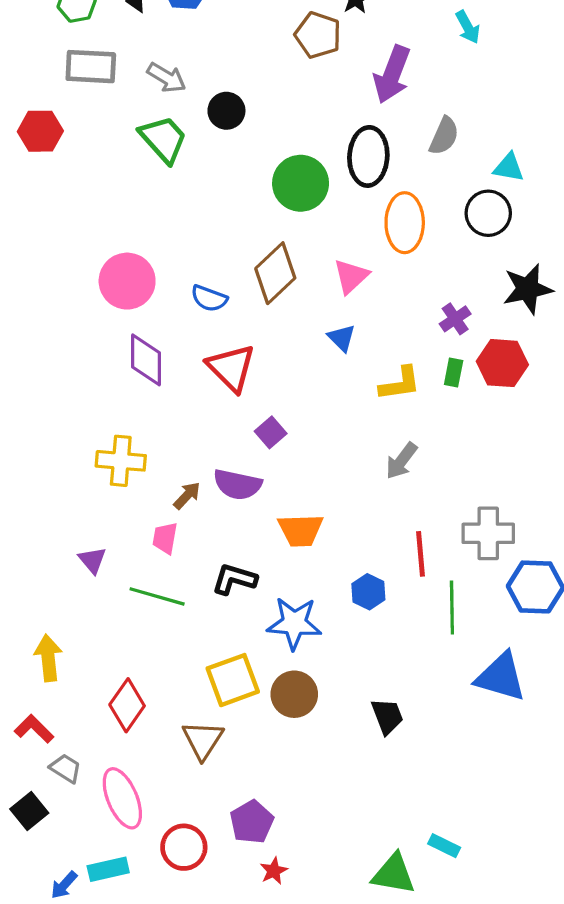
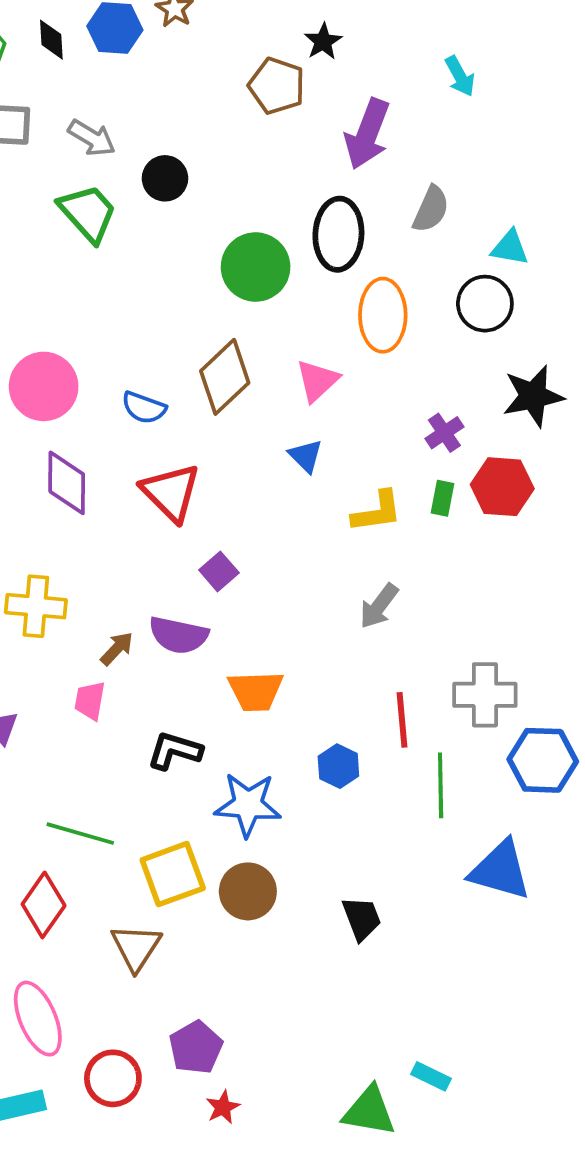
green line: (157, 596) -> (80, 834), moved

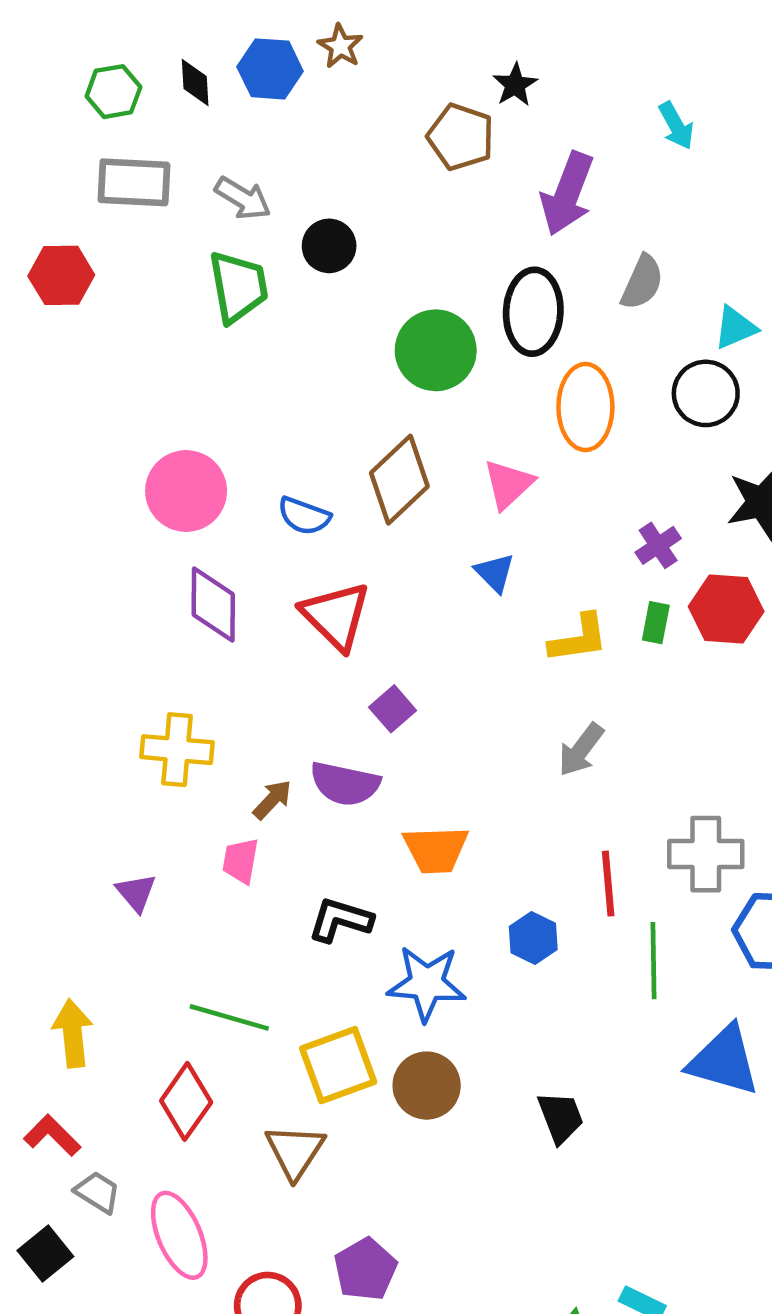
green trapezoid: (88, 213) -> (238, 287), turned 32
cyan triangle: (510, 248) -> (735, 328), turned -33

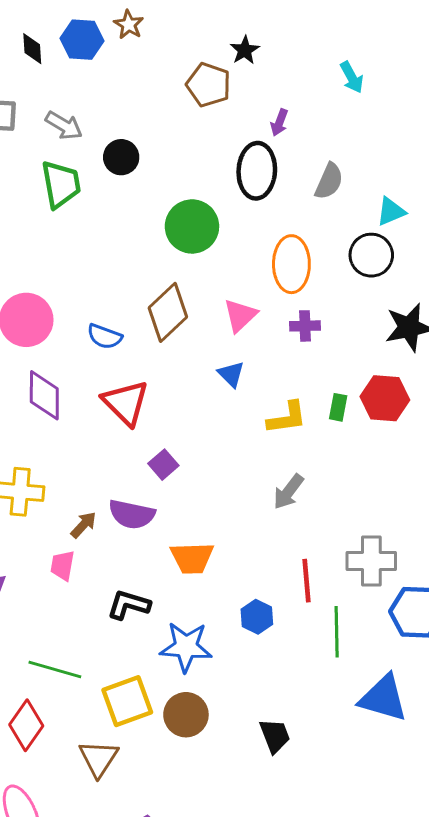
purple arrow: (567, 194) -> (279, 123), size x0.5
black ellipse: (533, 312) -> (257, 171), moved
purple cross: (658, 545) -> (305, 326), moved, turned 32

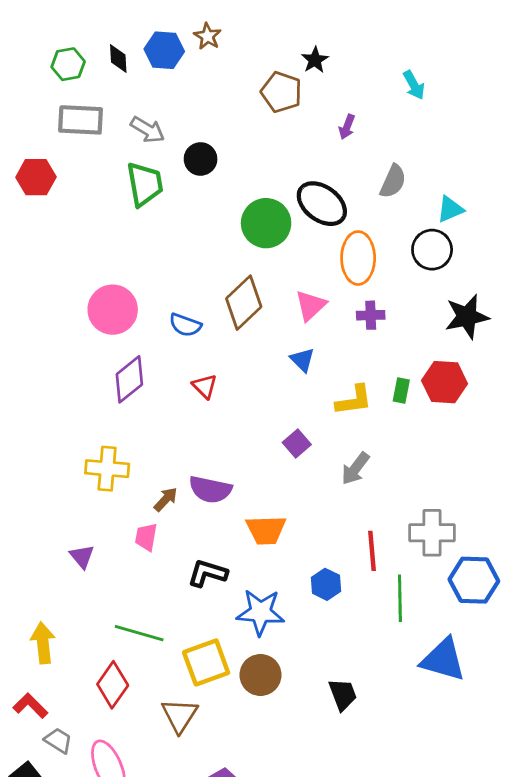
black ellipse: (257, 171) -> (322, 204), moved, turned -57
purple diamond: (44, 395) -> (129, 379), turned 51
red triangle: (126, 403) -> (205, 386), size x0.6
purple square: (163, 465) -> (297, 443), moved

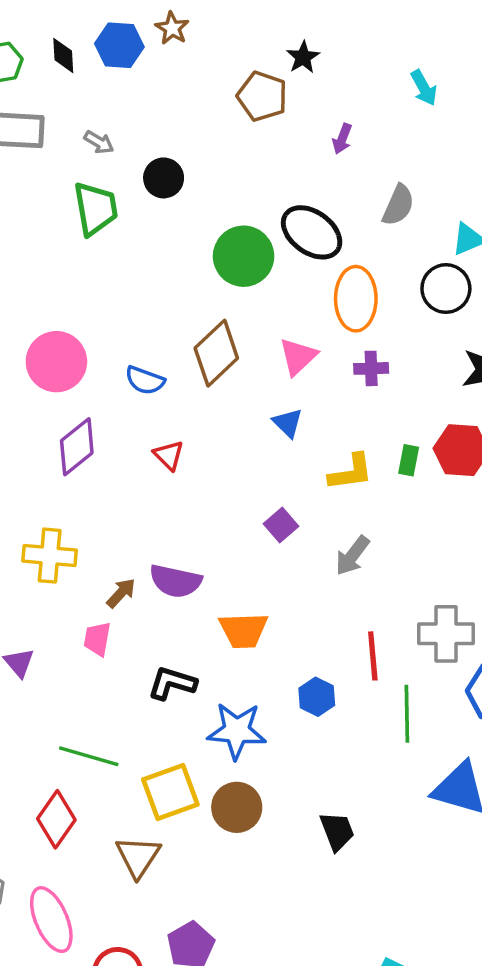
gray arrow: (148, 130) -> (99, 142), size x0.7

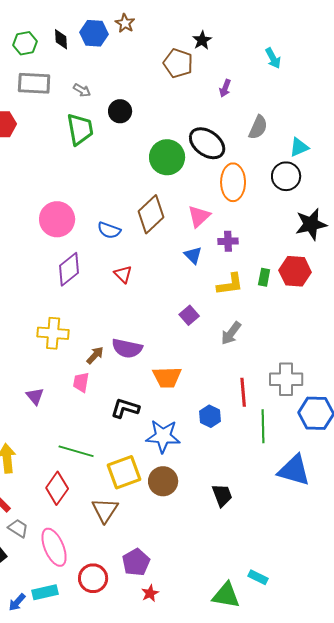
purple cross: (371, 368) -> (228, 241), moved

